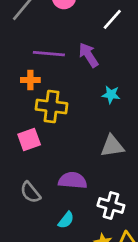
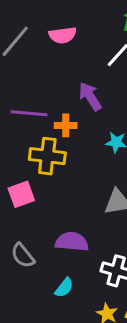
purple line: (49, 54) -> (29, 113), moved
orange cross: (30, 80) -> (66, 125), moved

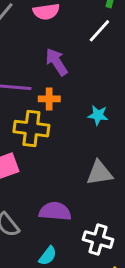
purple arrow: (90, 96) -> (57, 62), moved

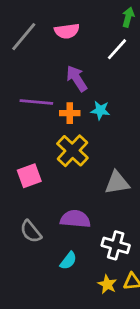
cyan star: (98, 115) -> (100, 110), moved
yellow cross: (31, 129) -> (72, 151), moved, turned 36

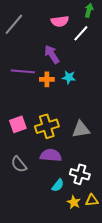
pink semicircle: (67, 31) -> (60, 21), moved
yellow cross: (72, 151) -> (47, 126), moved, turned 30
cyan semicircle: (68, 261) -> (58, 185), moved

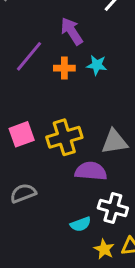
purple line: (23, 71) -> (29, 56), turned -55
purple semicircle: (51, 155) -> (91, 171), moved
gray semicircle: (19, 164) -> (23, 193), turned 108
cyan semicircle: (58, 185) -> (81, 224), turned 32

